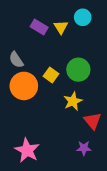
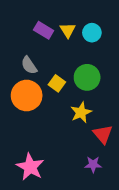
cyan circle: (83, 17) -> (92, 33), moved
gray semicircle: (16, 60) -> (29, 65), moved

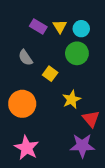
green circle: (87, 77) -> (77, 53), moved
orange circle: (27, 96) -> (22, 104), moved
purple star: (93, 164) -> (82, 146), size x1.6

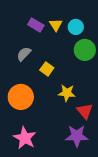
green circle: (77, 53) -> (85, 50), moved
gray semicircle: (25, 58) -> (24, 54), turned 77
yellow star: (72, 99) -> (67, 93), turned 30

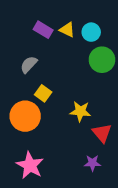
yellow triangle: (56, 25) -> (67, 30), turned -32
yellow square: (47, 69) -> (43, 93), moved
purple star: (77, 136) -> (92, 163), size x0.6

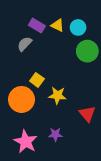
gray semicircle: (29, 65) -> (25, 44), moved
yellow star: (80, 111) -> (57, 95), moved
purple star: (92, 163) -> (55, 134), moved

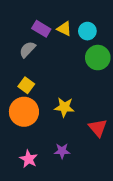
yellow square: (37, 80) -> (26, 85), moved
pink star: (26, 142) -> (29, 159), size x0.7

